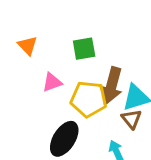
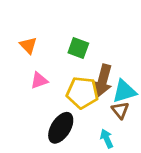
green square: (84, 49) -> (78, 48), turned 30
pink triangle: (52, 82) -> (39, 80), moved

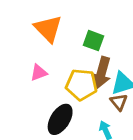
orange triangle: (28, 45) -> (48, 29), moved, size x1.6
green square: (78, 48) -> (93, 41), moved

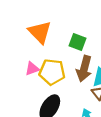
yellow pentagon: (81, 85) -> (52, 72), moved

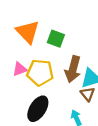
green square: (77, 42) -> (56, 39), moved

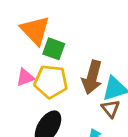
green square: (56, 39) -> (54, 49), moved

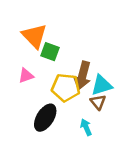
yellow pentagon: (51, 82) -> (66, 88), moved

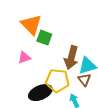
yellow pentagon: (66, 88) -> (57, 81), moved
black ellipse: (45, 118) -> (40, 93), turned 35

